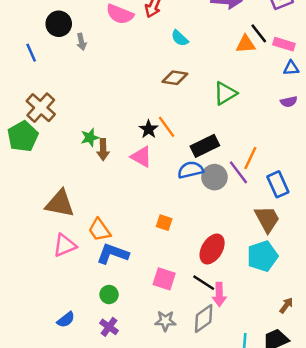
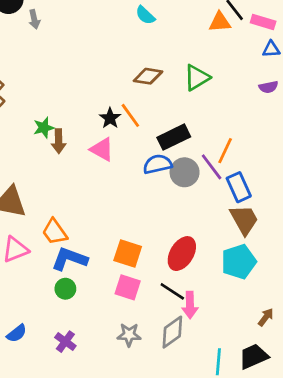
brown diamond: (175, 78) -> (148, 76), moved
blue rectangle: (278, 184) -> (239, 187), moved
orange square: (164, 223) -> (128, 254), moved, size x1.5
green circle: (109, 295) -> (65, 289), moved

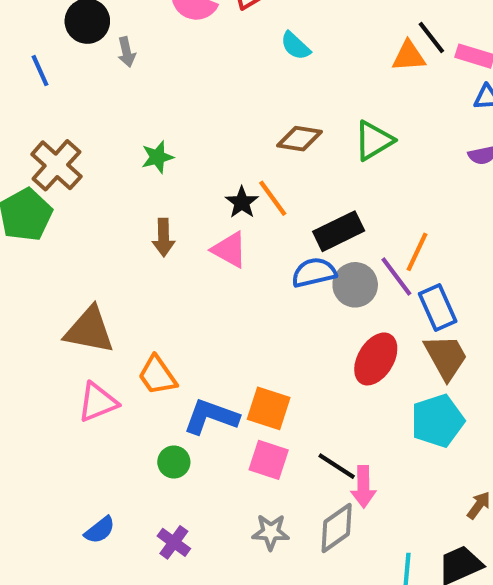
green star: (44, 128) -> (157, 157), moved
red ellipse: (182, 254) -> (376, 359), moved
blue L-shape: (69, 259) -> (211, 417), moved

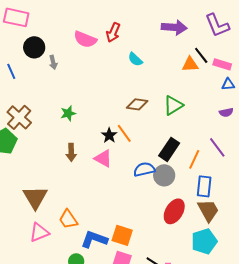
black rectangle: (339, 231) -> (169, 149), moved, turned -30
purple line: (396, 277) -> (217, 147), moved
blue rectangle: (438, 307) -> (204, 186), turned 30
brown triangle: (89, 330) -> (35, 197), turned 48

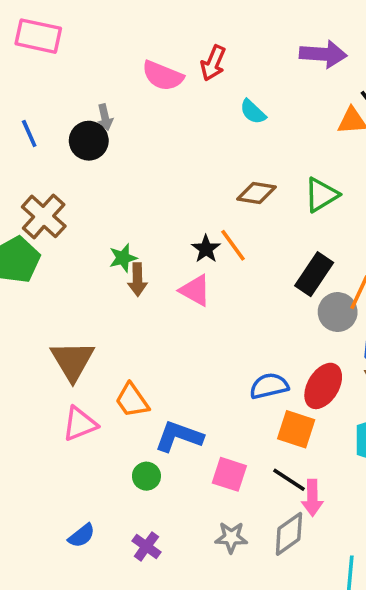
black circle: (34, 47) -> (89, 141), moved
green star: (68, 113) -> (123, 258), moved
blue semicircle: (144, 169) -> (269, 386), moved
gray circle: (164, 175) -> (338, 312), moved
orange square: (122, 235) -> (296, 429), moved

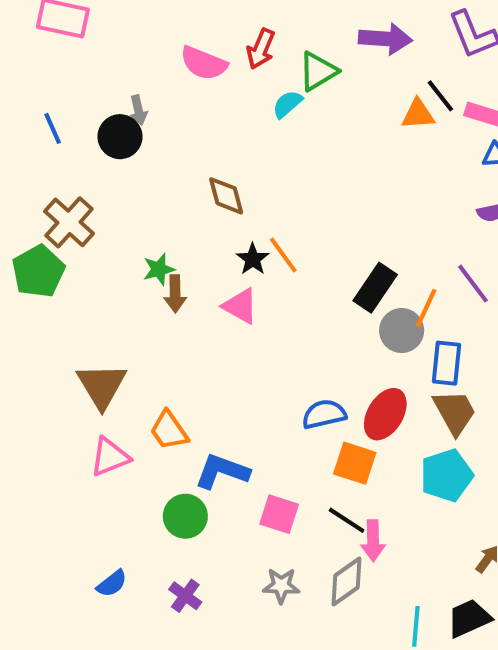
cyan semicircle: (253, 112) -> (287, 104), moved, turned 96
brown diamond: (256, 193) -> (226, 196), moved, turned 66
green triangle: (321, 195) -> (318, 71), moved
green circle: (146, 476) -> (185, 516), size x1.4

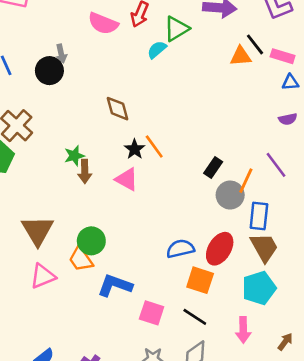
black rectangle: (375, 288) -> (213, 168), size x0.7
green circle: (185, 516) -> (91, 241), moved
pink arrow: (373, 541) -> (243, 330), moved

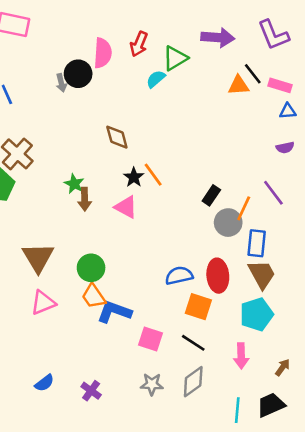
pink semicircle: (103, 23) -> (103, 53), turned -108
black circle: (49, 71) -> (78, 74), moved
green star: (74, 156) -> (74, 184), turned -30
red ellipse: (220, 249) -> (218, 276), turned -36
orange trapezoid: (81, 259) -> (94, 296), moved

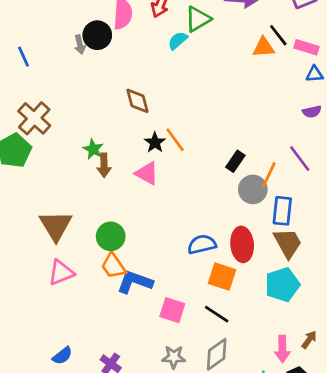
pink arrow: (241, 356) -> (282, 349), moved

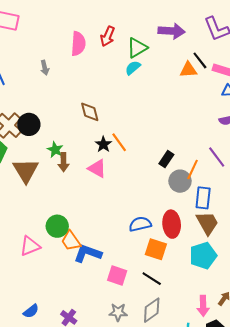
black circle: (97, 35) -> (29, 124), moved
cyan semicircle: (178, 41) -> (133, 68), moved
brown triangle: (56, 226) -> (26, 171), moved
green circle: (111, 236) -> (57, 226), moved

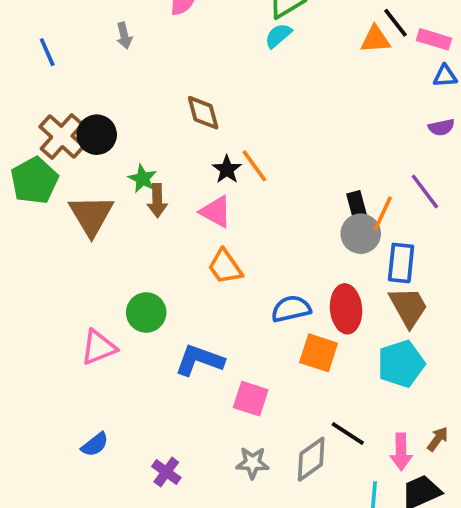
black rectangle: (166, 159) -> (357, 206), moved, turned -49
orange trapezoid: (71, 241) -> (225, 267), moved
black line: (152, 279) -> (348, 433), moved
blue semicircle: (31, 311) -> (95, 444), moved

